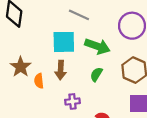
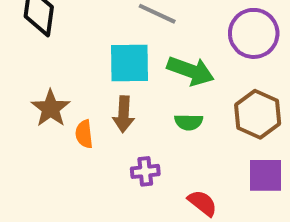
green semicircle: (96, 74) -> (189, 122), turned -120

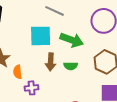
brown arrow: (124, 114) -> (51, 62), moved
purple cross: (145, 171) -> (32, 88), moved

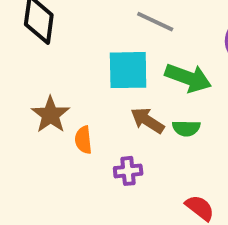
brown arrow: (51, 62) -> (147, 121), turned 120
purple cross: (32, 88) -> (128, 171), moved

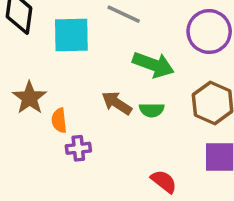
cyan square: (128, 70) -> (71, 35), moved
purple cross: (128, 171) -> (78, 148), moved

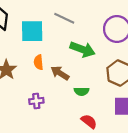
green semicircle: (152, 110) -> (81, 91), moved
orange semicircle: (59, 120) -> (38, 62), moved

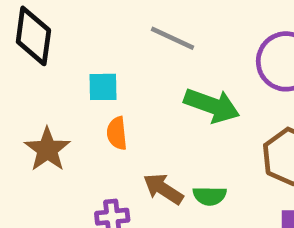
cyan square: (32, 31) -> (103, 87), moved, size x0.6
brown arrow: (60, 73) -> (163, 189), moved

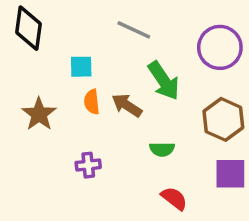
green arrow: (212, 105) -> (164, 81), turned 36
brown arrow: (163, 189) -> (127, 105), moved

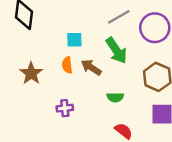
gray line: (134, 30) -> (119, 17), moved, turned -55
cyan square: (81, 67) -> (74, 40), moved

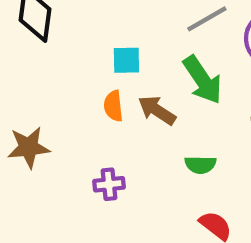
brown star: (31, 73) -> (29, 147), moved, turned 30

